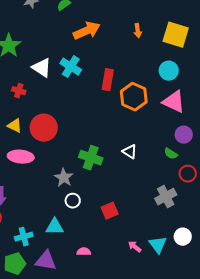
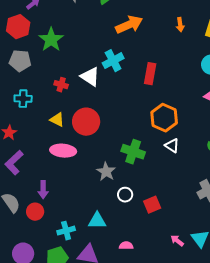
cyan cross: (71, 67) -> (113, 61), turned 30
white triangle: (42, 68) -> (90, 77), moved
orange hexagon: (134, 97) -> (164, 118), moved
white circle: (73, 201) -> (125, 195), moved

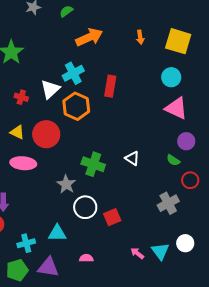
white triangle: (90, 77) -> (50, 89), turned 45
orange hexagon: (164, 118) -> (76, 106), moved
white circle: (125, 195) -> (85, 207), size x1.5

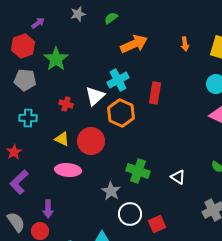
white triangle: (132, 158) -> (178, 177), moved

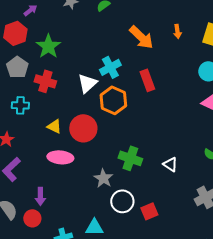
orange arrow: (134, 44) -> (141, 37), moved, turned 68
gray pentagon: (25, 80) -> (17, 67), turned 30
red rectangle: (155, 93) -> (147, 80), turned -30
red cross: (66, 104) -> (45, 81), moved, size x1.5

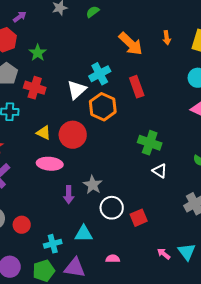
green star: (48, 46) -> (38, 53), size x0.7
green cross: (130, 158) -> (150, 143), moved
purple arrow: (40, 196) -> (69, 195), moved

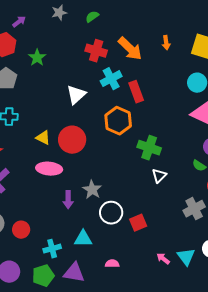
cyan cross: (100, 74) -> (111, 79), moved
red cross: (35, 88) -> (96, 51), moved
orange hexagon: (103, 107) -> (118, 121), moved
white triangle: (160, 171) -> (159, 176), turned 42

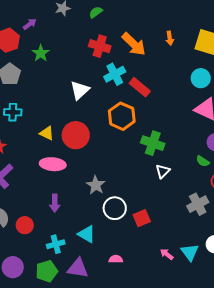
purple arrow: (19, 22) -> (30, 24), moved
red rectangle: (136, 92) -> (140, 87), turned -30
purple arrow: (68, 200) -> (55, 203), moved
cyan triangle: (83, 239) -> (87, 234), turned 30

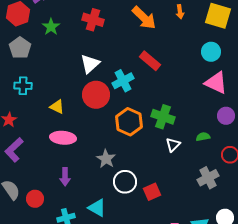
red cross: (100, 46) -> (93, 20), moved
cyan cross: (115, 74) -> (123, 81), moved
orange hexagon: (122, 116) -> (129, 122), moved
red circle: (76, 135) -> (96, 95), moved
green semicircle: (203, 161) -> (203, 137), moved, turned 136

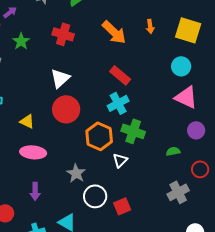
cyan cross: (123, 81) -> (118, 103), moved
white triangle: (173, 145) -> (120, 160), moved

